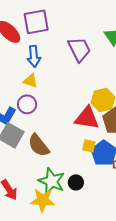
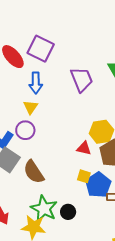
purple square: (36, 22) -> (41, 49), turned 32
yellow triangle: (30, 81) -> (31, 107), turned 42
red triangle: (87, 118) -> (84, 148), size x0.6

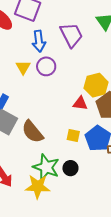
blue arrow: (36, 83) -> (39, 41), moved
purple circle: (25, 130) -> (46, 66), moved
yellow square: (84, 176) -> (73, 135), moved

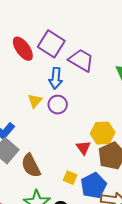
purple trapezoid: (71, 35) -> (81, 60), moved, turned -44
red triangle: (80, 103) -> (83, 148), turned 35

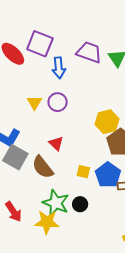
purple trapezoid: (81, 60) -> (89, 52), moved
blue arrow: (56, 78) -> (59, 68), moved
red triangle: (83, 148) -> (56, 144), moved

